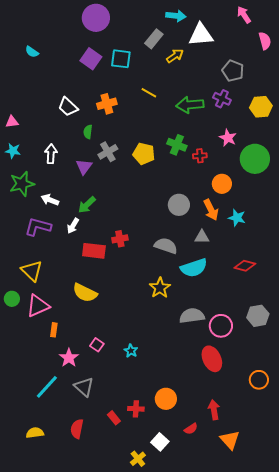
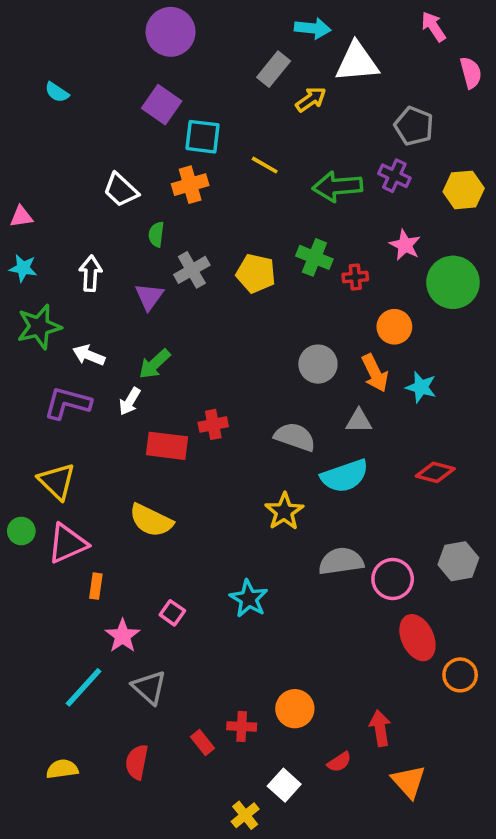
cyan square: (121, 59) -> (203, 137), moved
cyan star: (131, 351) -> (249, 599), moved, size x1.5
red ellipse: (212, 359) -> (417, 638), moved

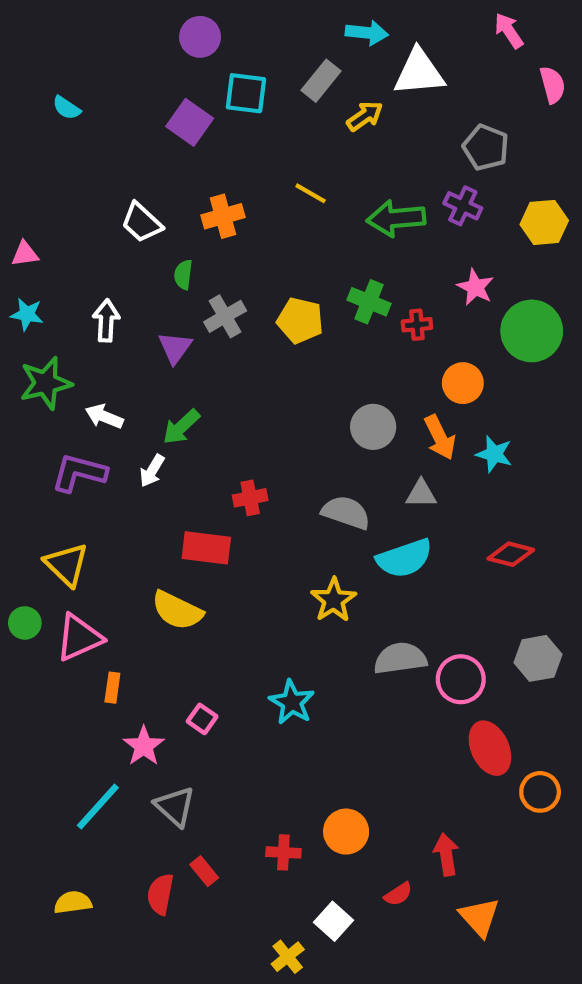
purple circle: (171, 32) -> (200, 37), size x0.7
cyan square: (203, 137) -> (246, 93), moved
red rectangle: (167, 446) -> (206, 548), moved
red rectangle: (203, 742) -> (204, 871), moved

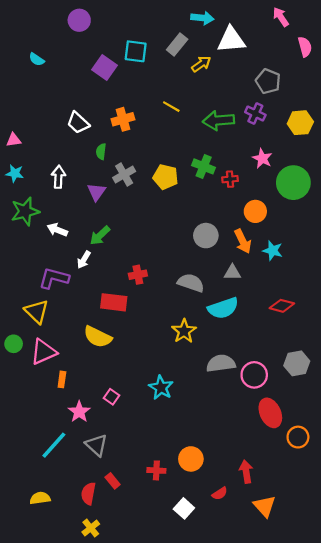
purple circle: (200, 37) -> (79, 20), moved
purple L-shape: (79, 473) -> (54, 278), moved
yellow cross: (288, 957) -> (91, 528), moved

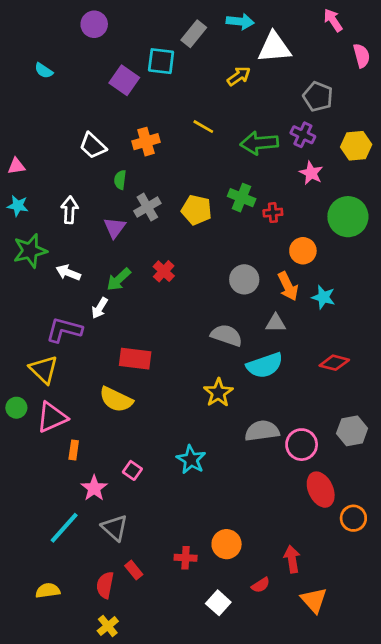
gray rectangle: (177, 44) -> (194, 34), moved
pink star: (262, 158) -> (311, 173), moved
red cross: (138, 275) -> (164, 271), moved, turned -36

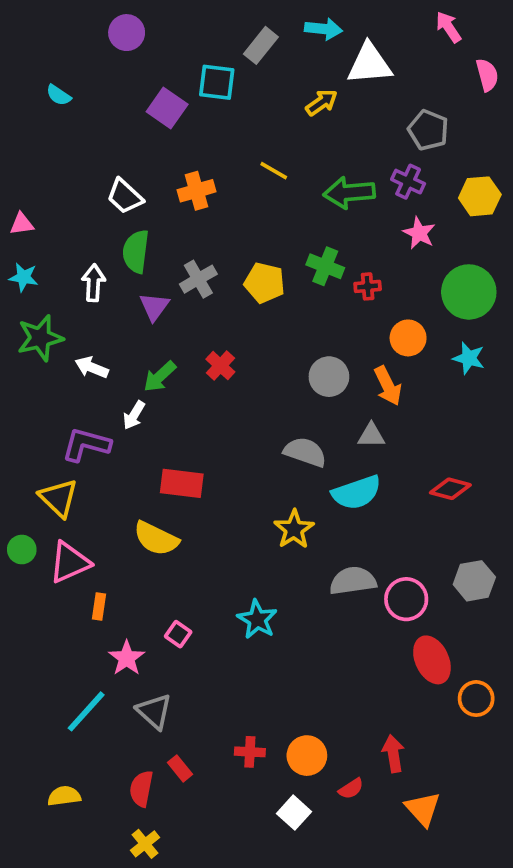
green semicircle: (120, 180) -> (136, 251), moved, size x1.6
cyan star: (323, 297) -> (469, 358), moved
orange circle: (227, 544) -> (307, 756), moved

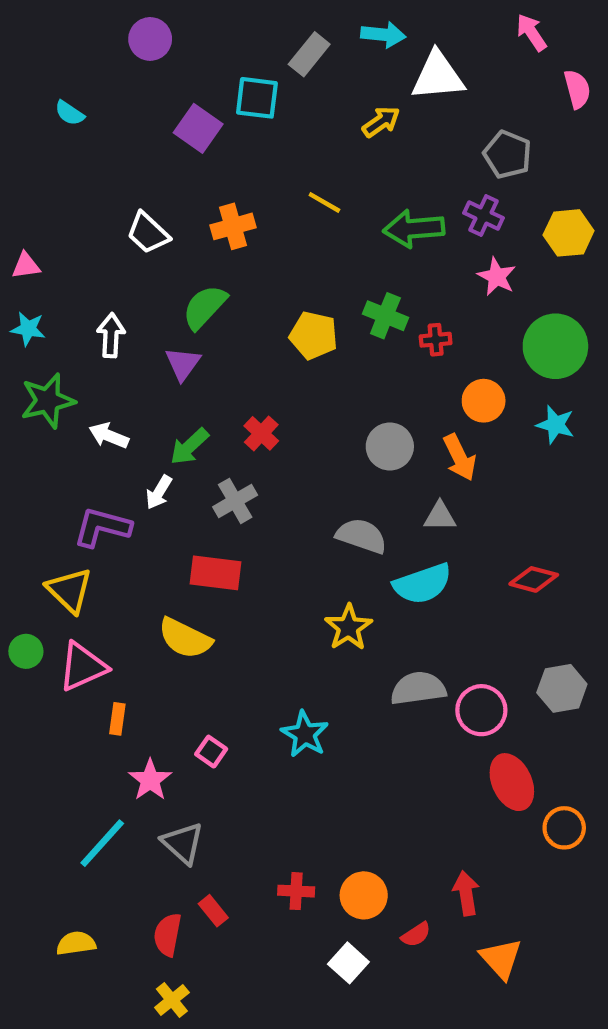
green semicircle: (136, 251) -> (205, 307), moved, turned 36
gray cross: (198, 279) -> (235, 501), moved

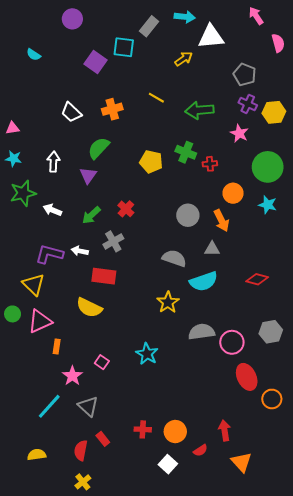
purple cross: (484, 215) -> (248, 104), moved
white arrow: (159, 492) -> (80, 251), moved, turned 70

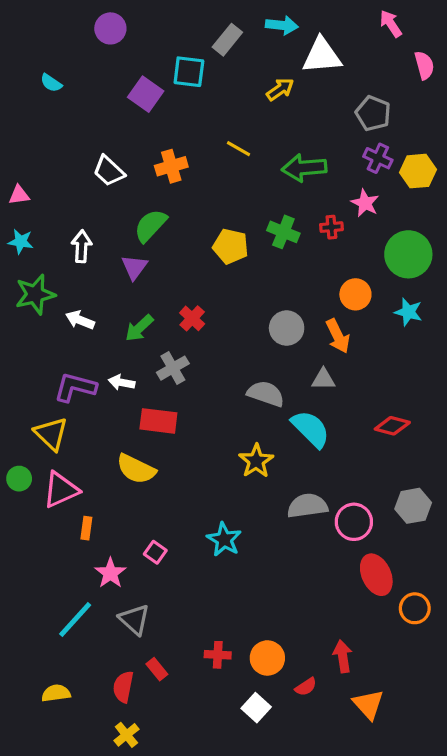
red cross: (210, 164) -> (331, 227), moved
cyan semicircle: (204, 281) -> (311, 429), turned -116

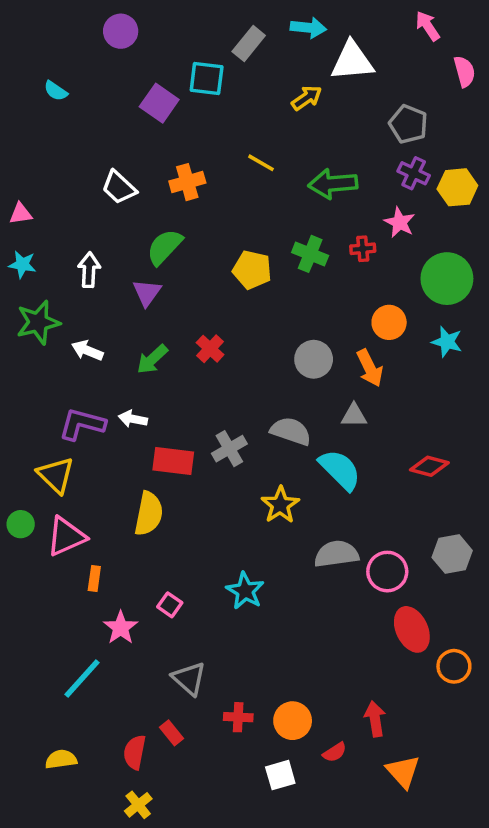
gray cross: (173, 368) -> (229, 449), moved
yellow semicircle: (136, 469) -> (149, 514), turned -105
gray triangle: (134, 620) -> (189, 679), moved
white square: (256, 708) -> (280, 775), turned 32

